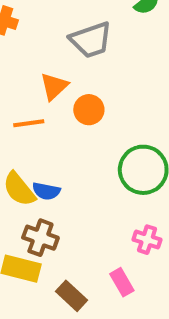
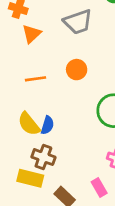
orange triangle: (54, 86) -> (32, 34), moved
blue semicircle: (46, 191) -> (47, 125), turned -84

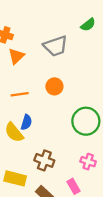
blue semicircle: (47, 125) -> (26, 122), moved
brown cross: (43, 157) -> (44, 160), moved

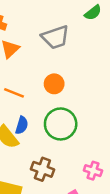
orange line: (20, 94) -> (14, 93), turned 30
green circle: (86, 121) -> (61, 124), moved

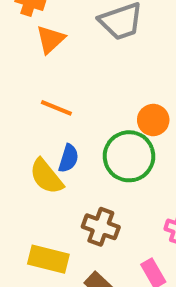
orange circle: (54, 84) -> (153, 120), moved

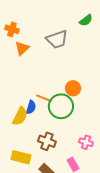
orange line: (56, 108) -> (44, 98), moved
yellow semicircle: (46, 176) -> (20, 116), turned -114

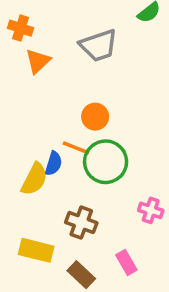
orange circle: (73, 88) -> (95, 117), moved
pink cross: (86, 142) -> (151, 210), moved

